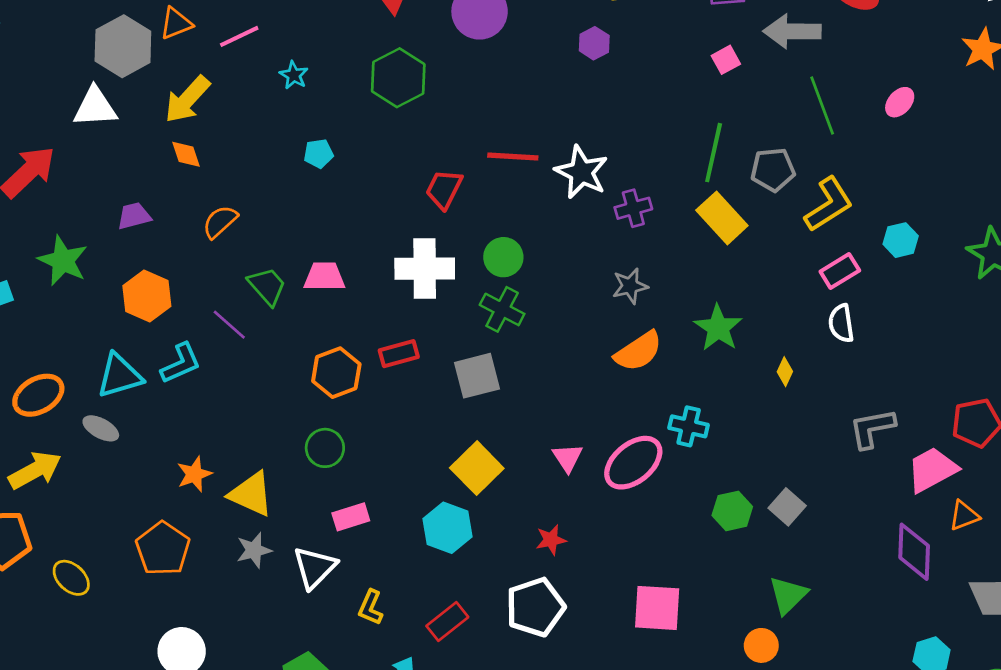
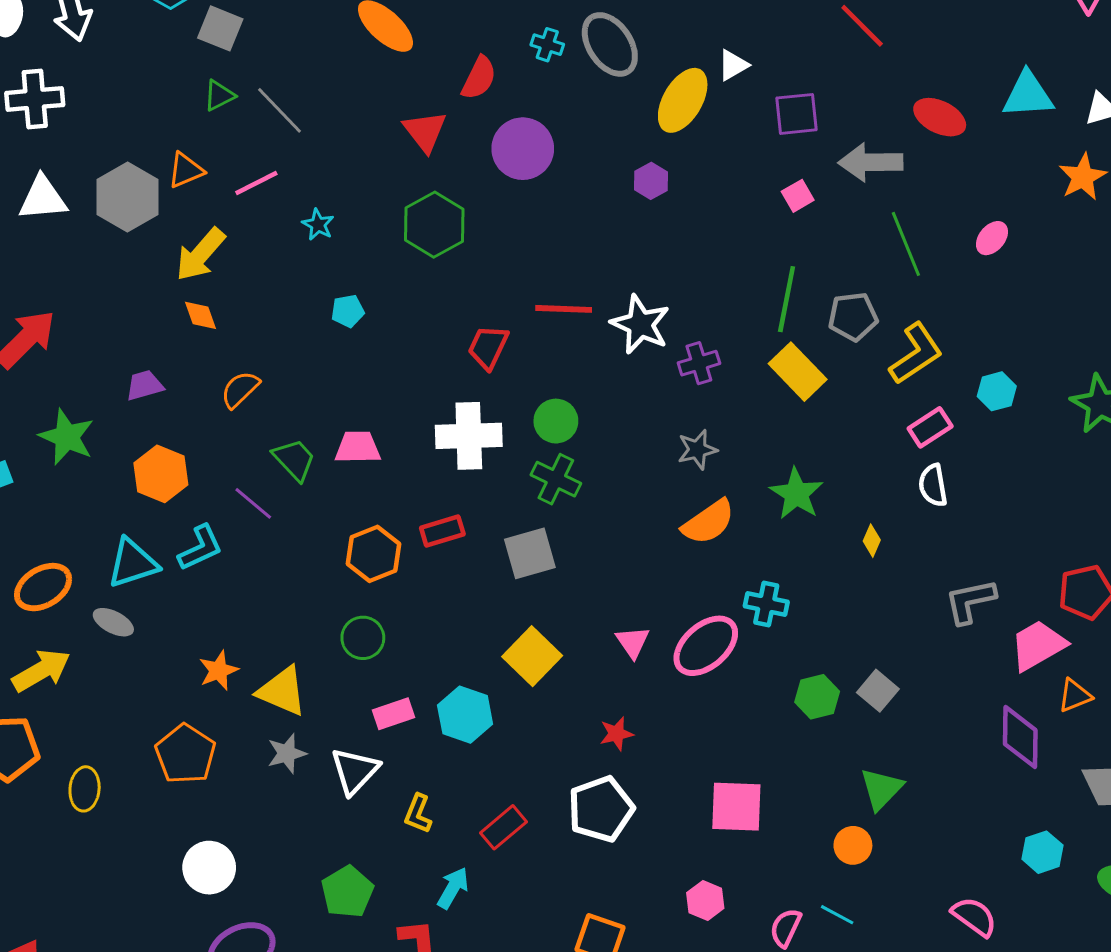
white triangle: (95, 107) -> (43, 198), moved
cyan hexagon: (448, 528) -> (465, 715), moved
yellow ellipse: (71, 578) -> (85, 789), turned 54

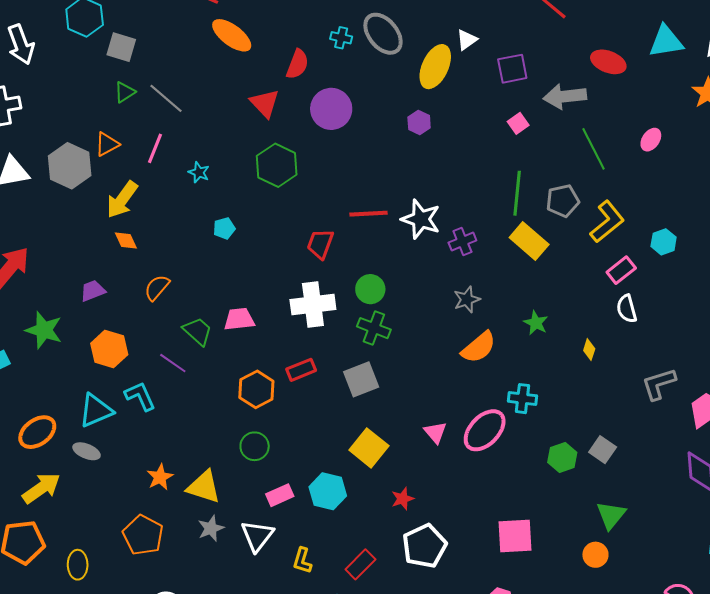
pink line: (256, 183) -> (155, 148), turned -36
green star: (796, 494) -> (536, 323), size x0.7
cyan L-shape: (200, 548) -> (140, 396), turned -84
red star: (616, 734) -> (403, 499), moved

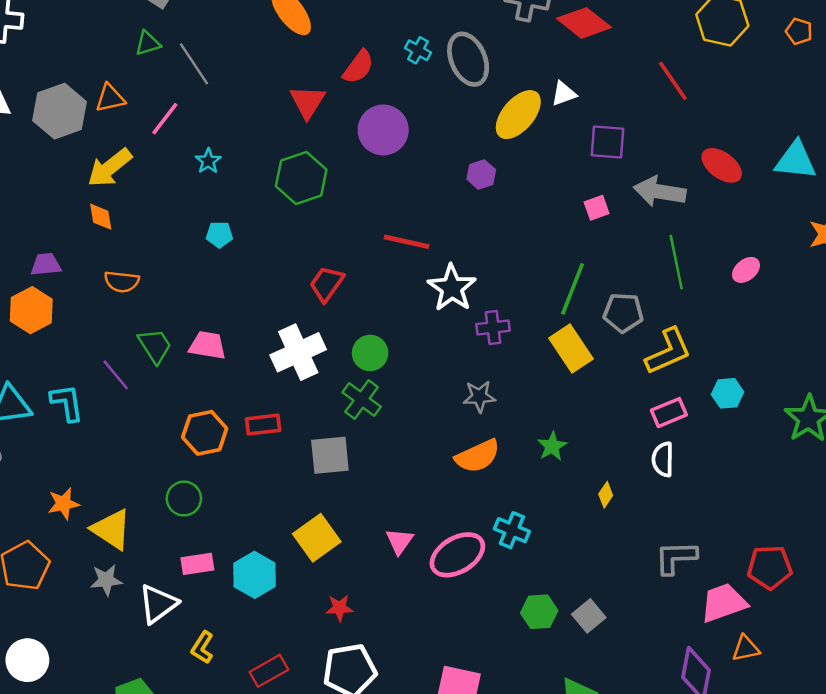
red line: (369, 214) -> (407, 242), moved
orange semicircle: (157, 288) -> (122, 282), turned -140
white cross: (313, 304) -> (298, 352), turned -33
orange hexagon: (109, 349) -> (31, 310), moved

